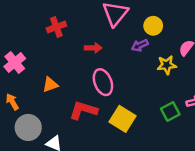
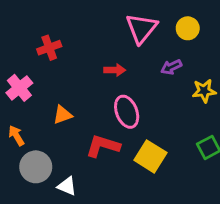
yellow circle: (153, 26) -> (188, 28), moved
red cross: (56, 27) -> (49, 48), moved

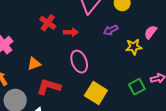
red cross: (49, 48) -> (48, 23), moved, turned -35
red L-shape: (103, 146) -> (49, 87), moved

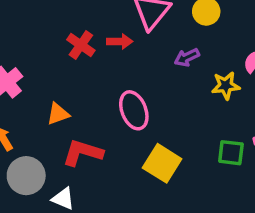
red arrow: (71, 32) -> (120, 41), moved
green square: (137, 87) -> (231, 153), turned 35

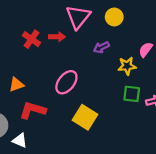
pink ellipse: (134, 110) -> (66, 82), turned 60
green square: (231, 153) -> (132, 94), moved

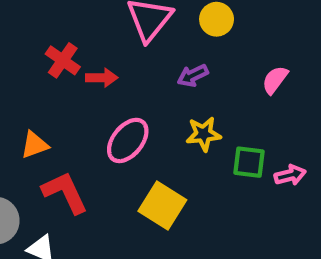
red arrow: (57, 37) -> (102, 78), moved
yellow star: (127, 66) -> (204, 134), moved
red L-shape: (33, 110) -> (65, 192), turned 48

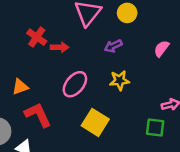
green square: (249, 162) -> (155, 128), moved

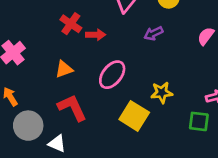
yellow star: (119, 80) -> (162, 93), moved
orange triangle: (20, 87) -> (64, 69), moved

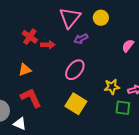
purple arrow: (153, 33) -> (81, 39), moved
pink ellipse: (112, 75) -> (75, 70), moved
yellow star: (162, 93) -> (112, 87), moved

